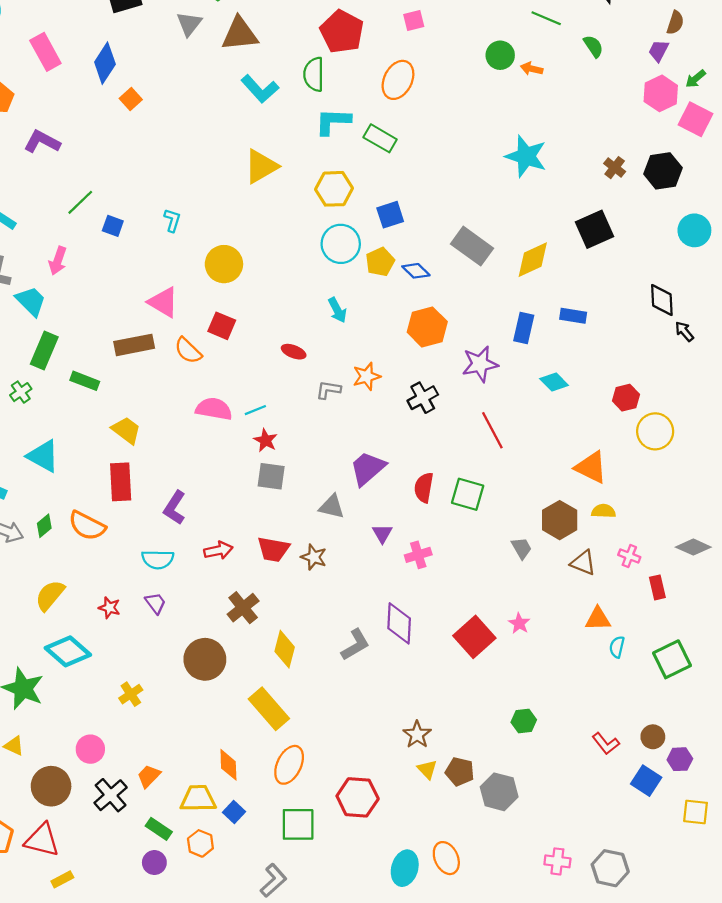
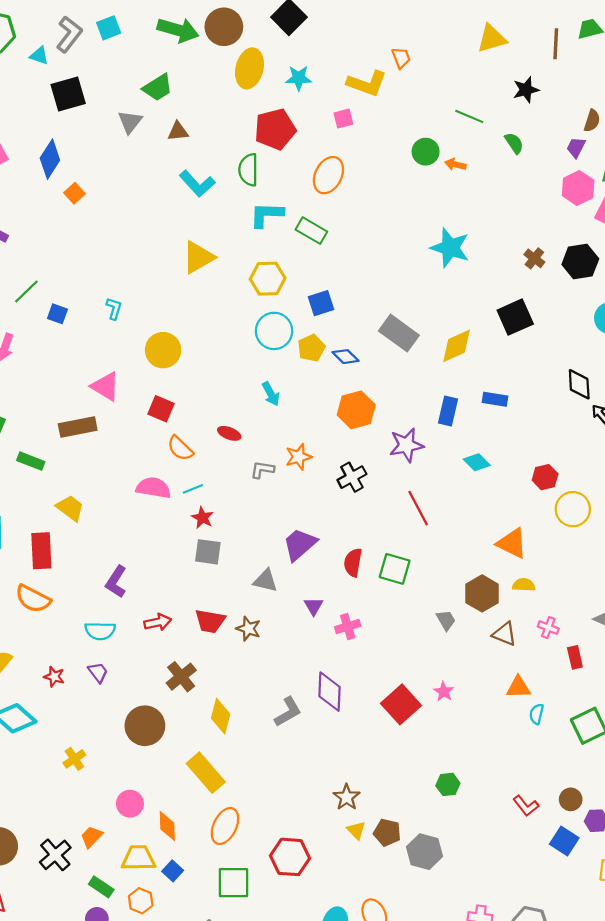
red pentagon: (342, 32) -> (275, 129), turned 30
brown triangle: (240, 34) -> (178, 131), size x0.6
orange semicircle: (188, 351) -> (180, 448), moved
red rectangle: (121, 482) -> (41, 551), moved
pink circle: (90, 749) -> (130, 804), moved

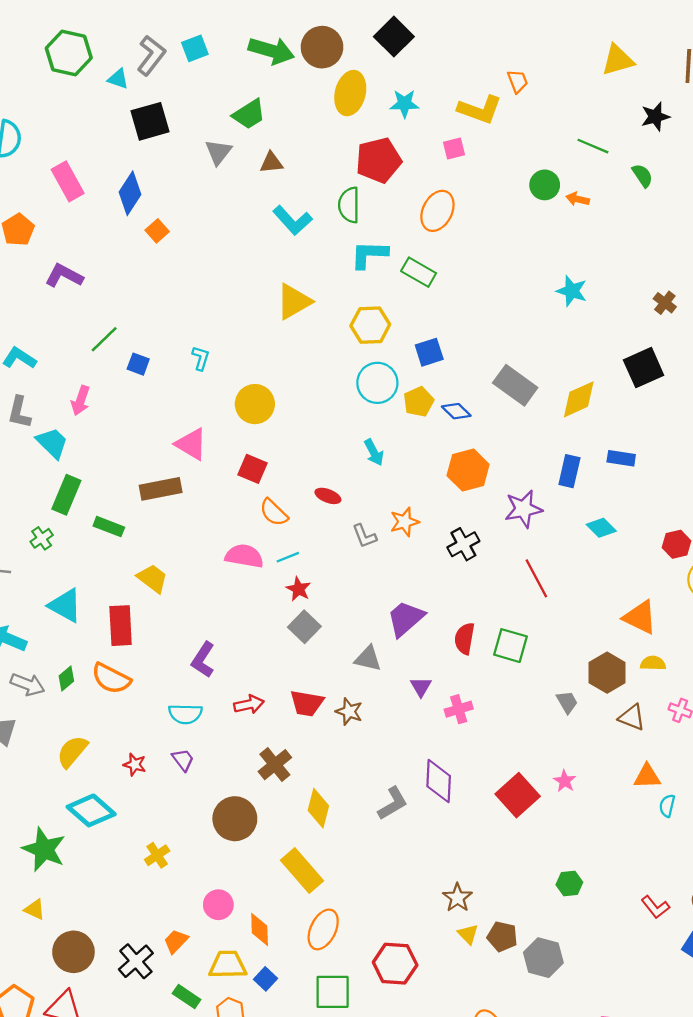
cyan star: (450, 248) -> (572, 291), size x0.7
gray L-shape: (262, 470) -> (364, 536), turned -120
gray square: (208, 552) -> (304, 627), turned 36

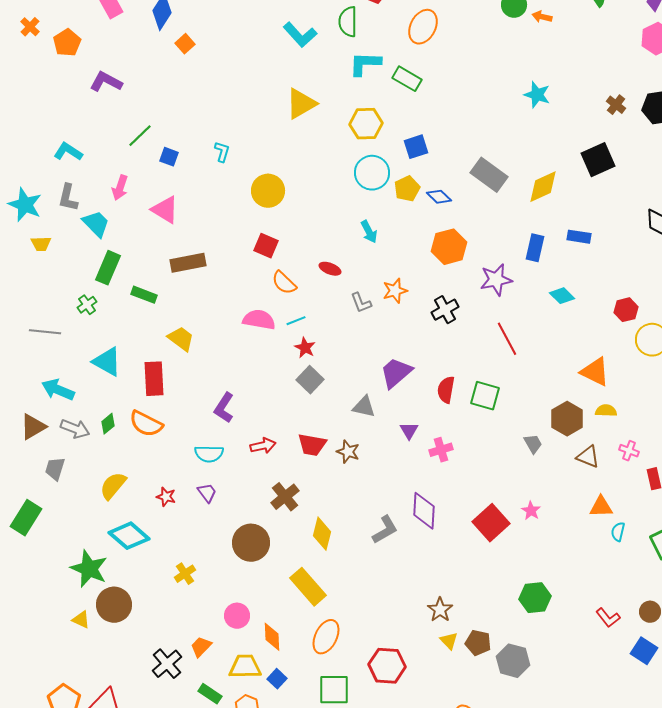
pink triangle: (191, 444) -> (165, 210), moved
green hexagon: (569, 884) -> (535, 598), size x1.4
brown circle: (73, 952) -> (114, 605), moved

